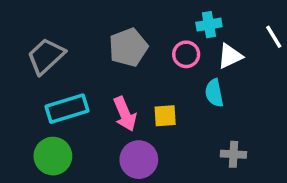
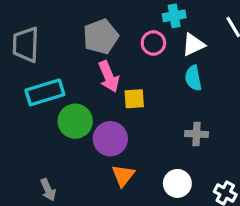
gray trapezoid: (46, 56) -> (26, 45), turned -45
cyan semicircle: (214, 93) -> (193, 78), moved
pink arrow: (125, 114) -> (109, 76), moved
green circle: (53, 156) -> (75, 121), moved

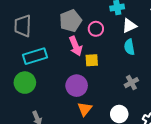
pink circle: (153, 43) -> (96, 29), moved
green circle: (75, 121) -> (25, 83), moved
gray cross: (197, 134) -> (131, 83), turned -32

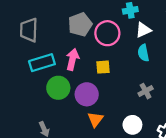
pink circle: (96, 29) -> (107, 33), size x1.5
pink arrow: (76, 46) -> (72, 59), moved, turned -144
green circle: (25, 83) -> (58, 88), moved

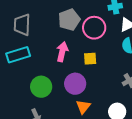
cyan rectangle: (42, 63) -> (18, 55), moved
green circle: (58, 88) -> (41, 87), moved

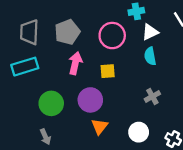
gray pentagon: (69, 20) -> (67, 32), moved

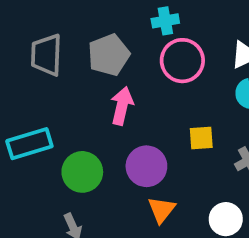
cyan cross: (136, 11) -> (165, 21), moved
cyan rectangle: (25, 67) -> (29, 144), moved
yellow square: (108, 71) -> (201, 138), moved

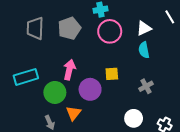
pink arrow: (122, 106) -> (69, 70), moved
yellow square: (201, 138) -> (112, 74), moved
orange triangle: (162, 210) -> (74, 113), moved

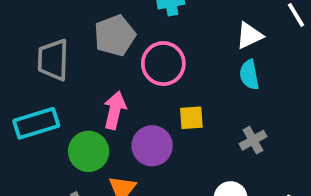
gray trapezoid: (35, 28) -> (53, 60), moved
pink circle: (110, 31) -> (163, 64), moved

